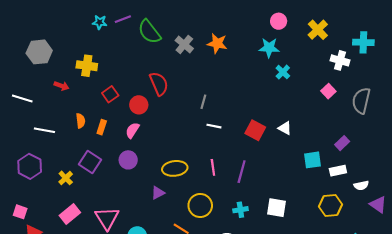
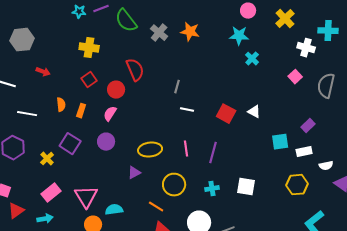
yellow cross: (87, 66) -> (89, 48), moved

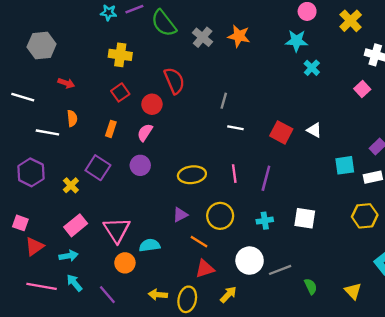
orange semicircle: (61, 105) -> (72, 118), moved
purple triangle: (134, 173) -> (180, 215), moved

